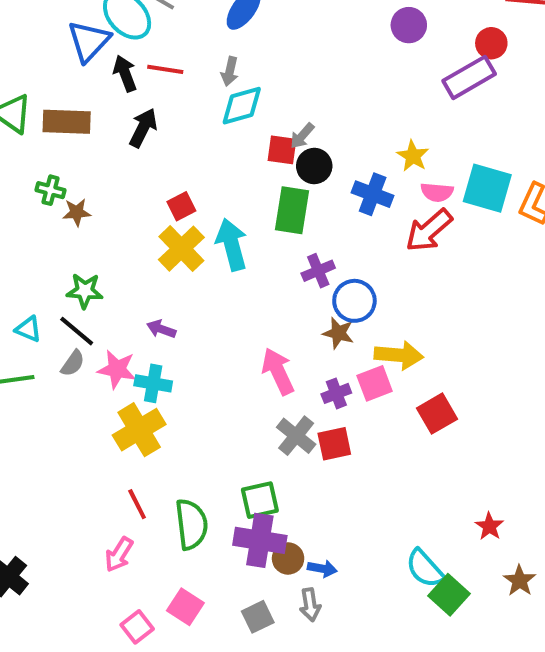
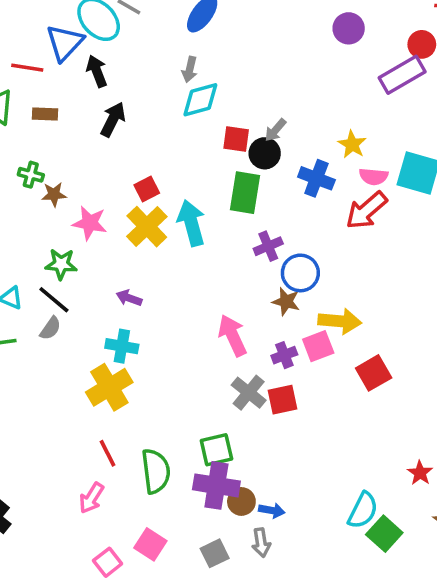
red line: (165, 69) -> (27, 68), moved
brown rectangle: (67, 122) -> (45, 114), size x0.6
gray arrow: (302, 136) -> (275, 130), moved
pink star: (117, 369) -> (90, 223), moved
cyan semicircle: (425, 569) -> (363, 510), turned -111

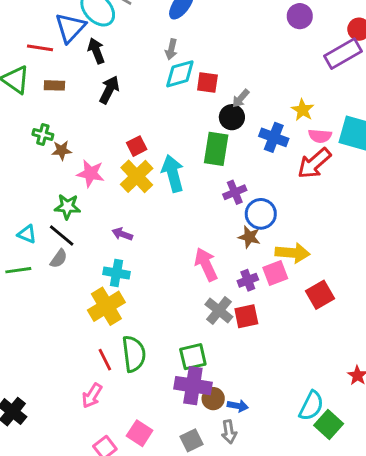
red square: (236, 139) -> (207, 83), moved
green semicircle: (156, 471) -> (134, 354), moved

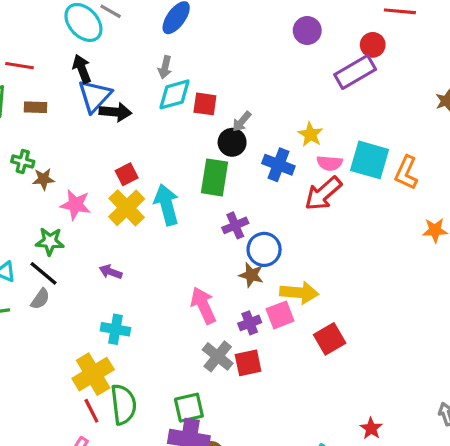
blue triangle: (70, 28) -> (95, 96), moved
black arrow: (109, 90) -> (115, 112), moved, turned 68
cyan cross: (116, 273) -> (115, 329), moved
yellow cross: (106, 306) -> (93, 374), moved

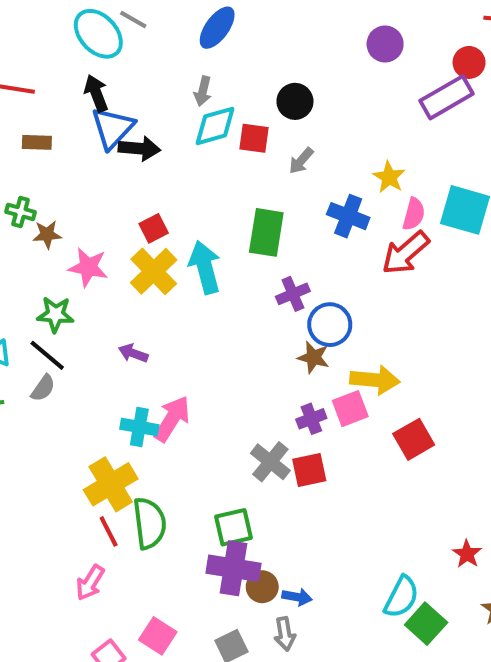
black circle: (232, 142) -> (295, 101), moved
pink semicircle: (330, 163) -> (414, 214), turned -80
pink arrow: (203, 305) -> (172, 419), moved, turned 57

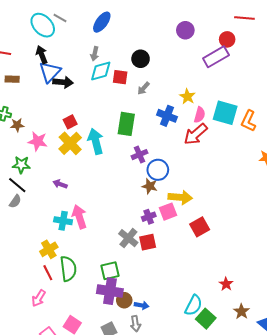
pink arrow: (172, 419) -> (79, 217), turned -50
yellow cross: (111, 484) -> (49, 249), size x0.7

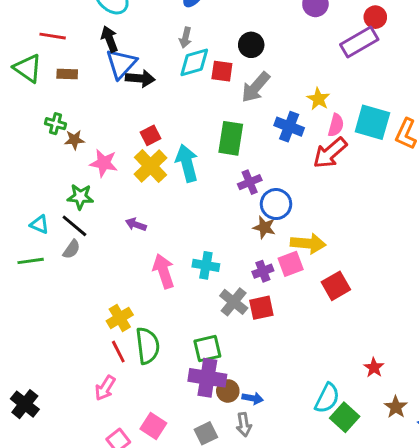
gray arrow: (144, 88) -> (256, 87), size x1.6
cyan cross: (63, 221) -> (206, 265), moved

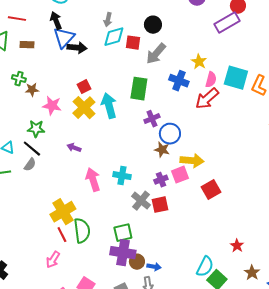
yellow cross: (120, 318) -> (63, 212), size x1.4

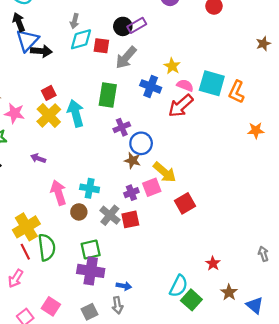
purple rectangle: (227, 23) -> (137, 25), moved, size x0.7
pink semicircle: (211, 80) -> (185, 85), turned -84
yellow arrow: (192, 161) -> (165, 172), turned 35
brown circle: (137, 262) -> (79, 212), moved

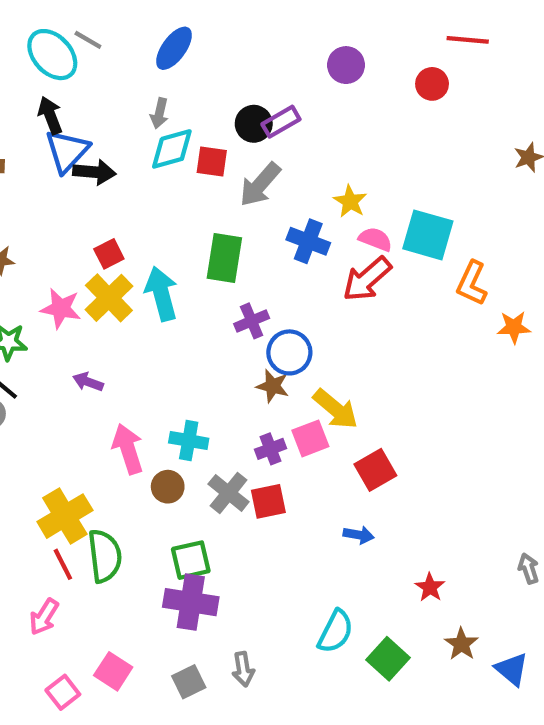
orange L-shape: (237, 92) -> (472, 283), moved
pink star: (15, 113) -> (61, 308), moved
blue arrow: (124, 286) -> (359, 535), moved
cyan semicircle: (179, 286) -> (336, 631), moved

